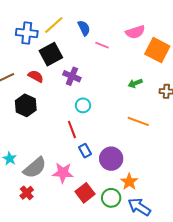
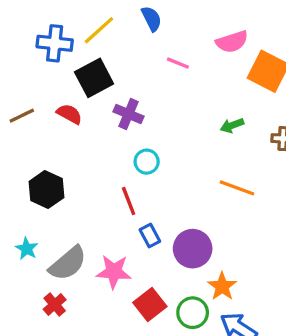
blue semicircle: (84, 28) -> (152, 19), moved
black hexagon: (26, 105) -> (46, 190), moved

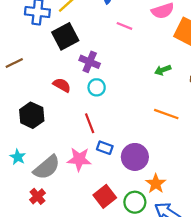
red semicircle: (69, 114) -> (62, 85), moved
cyan circle: (147, 162) -> (97, 87), moved
blue rectangle: (150, 235) -> (105, 148), turned -42
pink star: (114, 272) -> (79, 159), moved

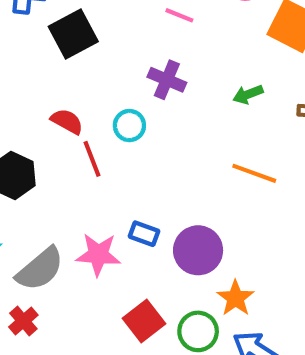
purple cross: (90, 62) -> (167, 80), moved
red line: (90, 123) -> (92, 159), moved

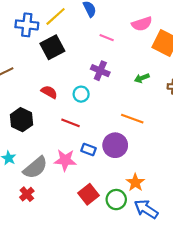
red line: (92, 159) -> (70, 123), moved, turned -48
orange line: (254, 173) -> (132, 119), moved
purple circle: (198, 250) -> (115, 145), moved

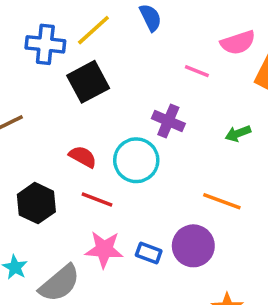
pink line: (107, 38) -> (197, 71), moved
cyan circle: (81, 94) -> (136, 160), size x1.6
red line: (70, 123) -> (97, 199), moved
pink star: (65, 160) -> (104, 249), moved

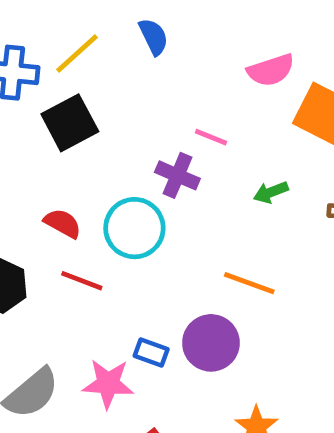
pink line: (197, 71) -> (211, 137), moved
pink star: (104, 249) -> (108, 384), moved

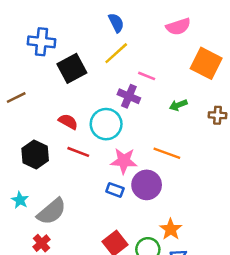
yellow line: (77, 53) -> (116, 53), moved
pink semicircle: (271, 70) -> (178, 27), moved
pink star: (108, 384) -> (124, 161), moved

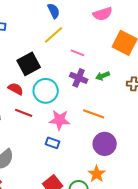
black square: (72, 68) -> (29, 64), moved
purple cross: (129, 96) -> (79, 78), moved
purple circle: (147, 185) -> (105, 144), moved

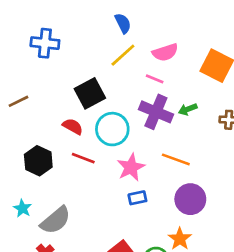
pink semicircle: (103, 14) -> (165, 52), moved
purple cross: (79, 78) -> (156, 112), size x1.4
pink star: (60, 120) -> (131, 167), turned -30
blue rectangle: (53, 143) -> (137, 198), moved, turned -32

